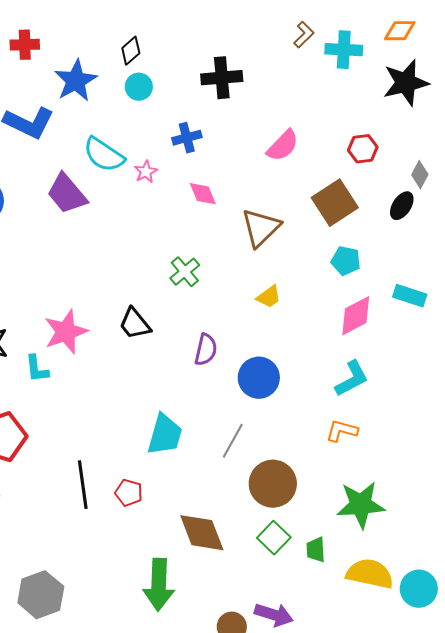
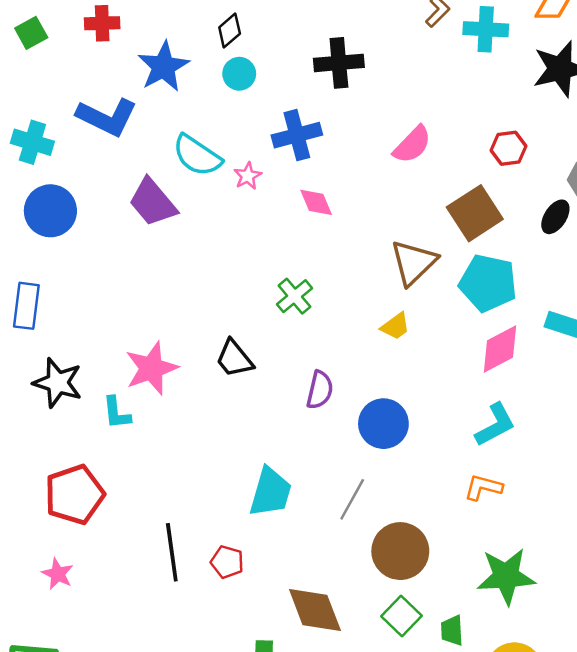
blue cross: (187, 138) -> (297, 135), size x1.4
brown triangle: (261, 228) -> (414, 262), moved
cyan pentagon: (346, 261) -> (488, 283), size x1.6

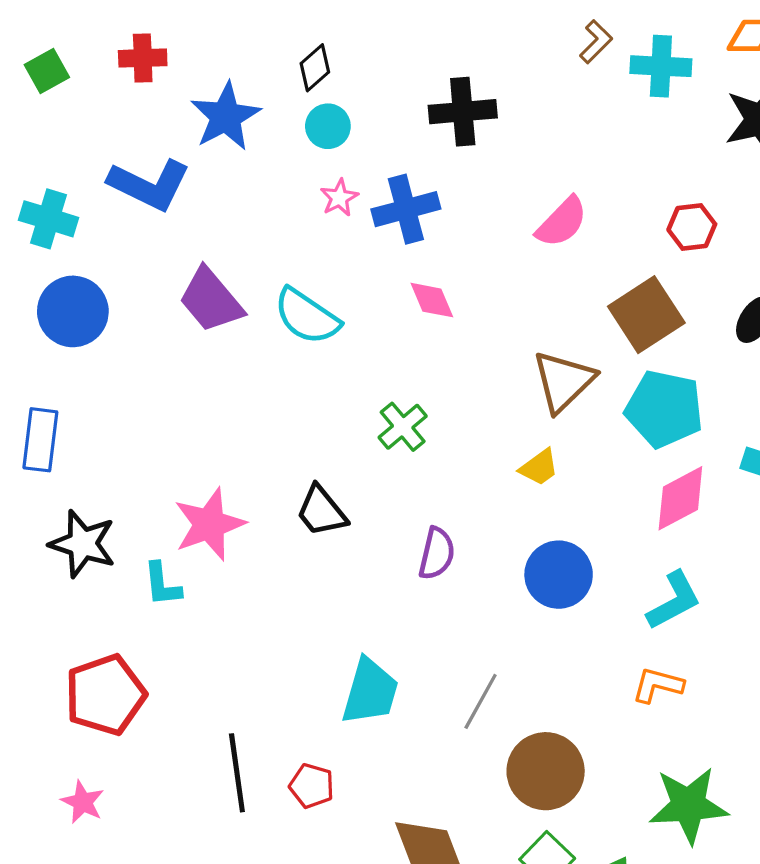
cyan semicircle: (197, 155) -> (307, 316), moved
pink star: (248, 176) -> (339, 198), moved
blue circle: (383, 424) -> (559, 575), moved

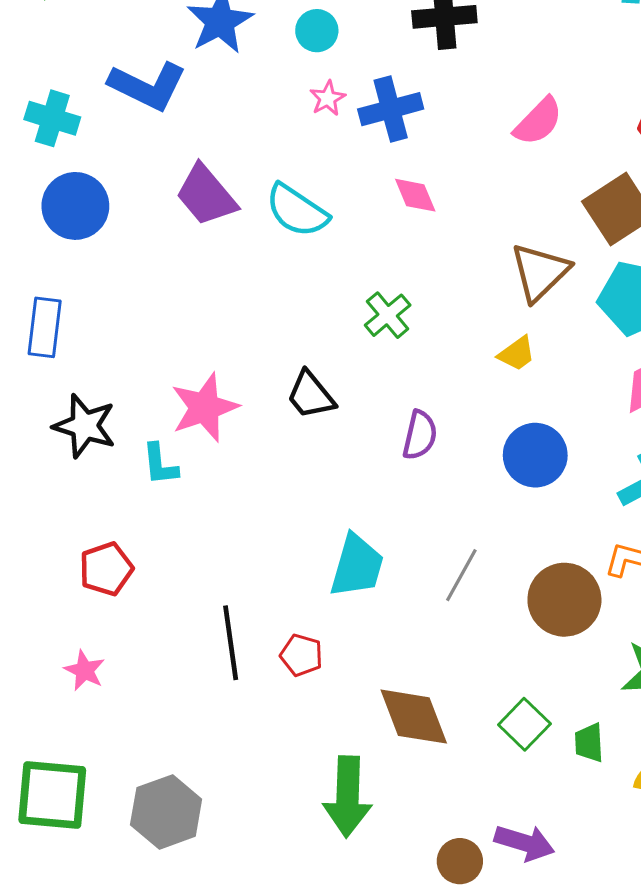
red pentagon: (105, 695) -> (106, 569), size x0.7
brown circle: (546, 771) -> (564, 600), moved

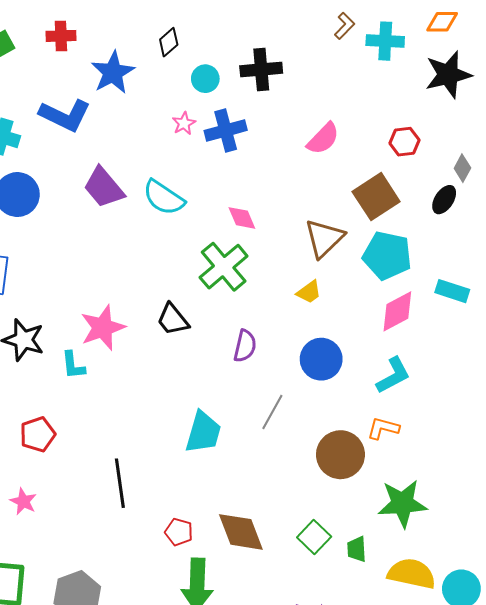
cyan circle: (317, 31) -> (205, 79), moved
pink diamond: (415, 195) -> (242, 218), moved
green cross: (388, 315) -> (224, 267), size x1.6
gray line: (461, 575) -> (272, 412), moved
red pentagon: (301, 655) -> (179, 532), moved

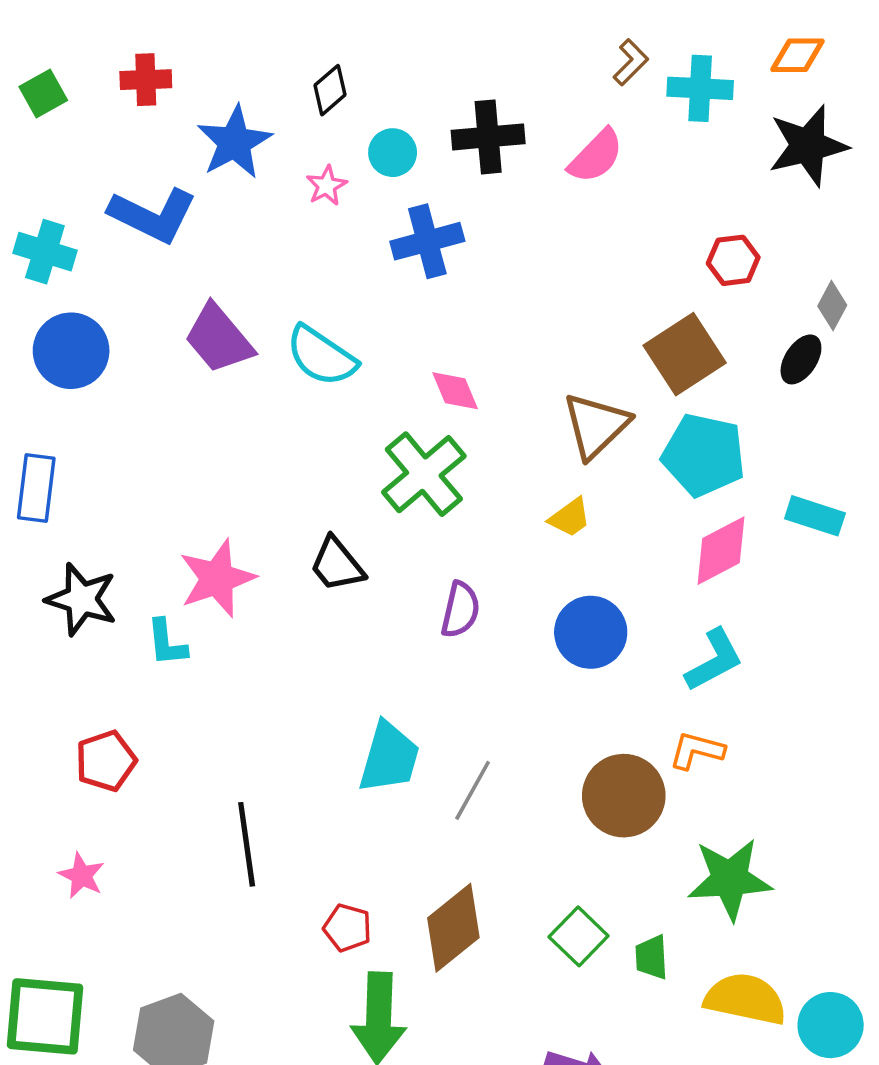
pink star: (184, 123) -> (327, 186), moved
pink semicircle: (323, 139) -> (596, 156), moved
gray line: (272, 412) -> (473, 790), moved
brown diamond: (241, 532) -> (453, 928), turned 72

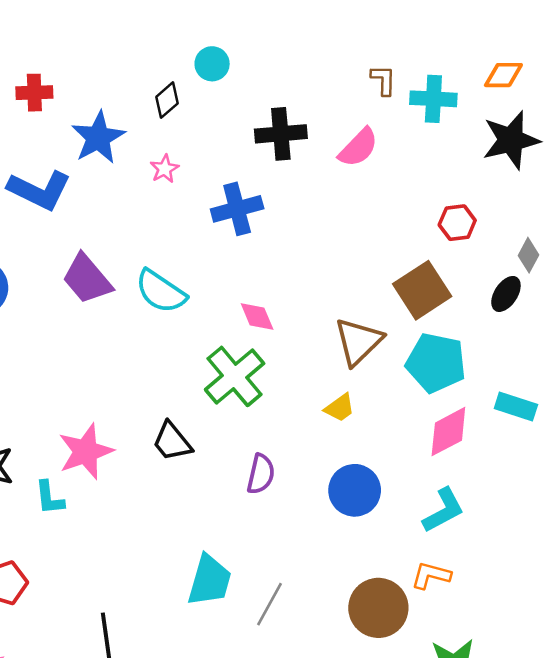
brown L-shape: (631, 62) -> (383, 80), turned -44
cyan circle: (393, 153) -> (212, 64), moved

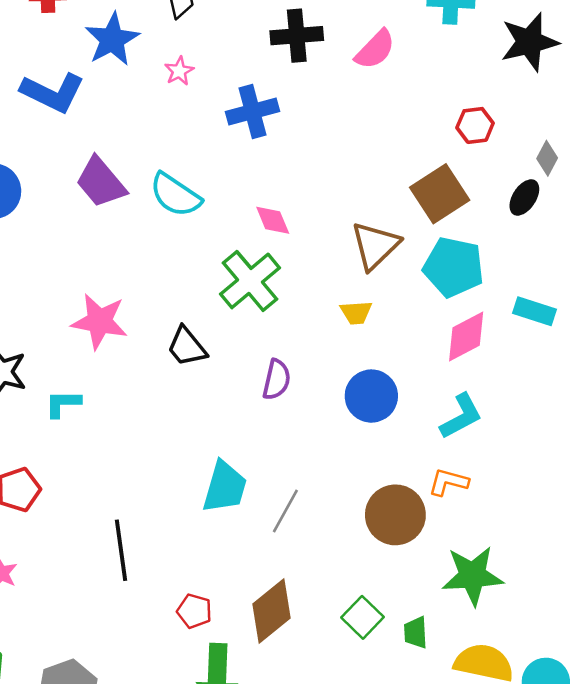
yellow trapezoid: (340, 408) -> (356, 313), turned 32
pink star: (86, 452) -> (99, 321), moved, turned 30
cyan L-shape: (49, 498) -> (63, 404), turned 96

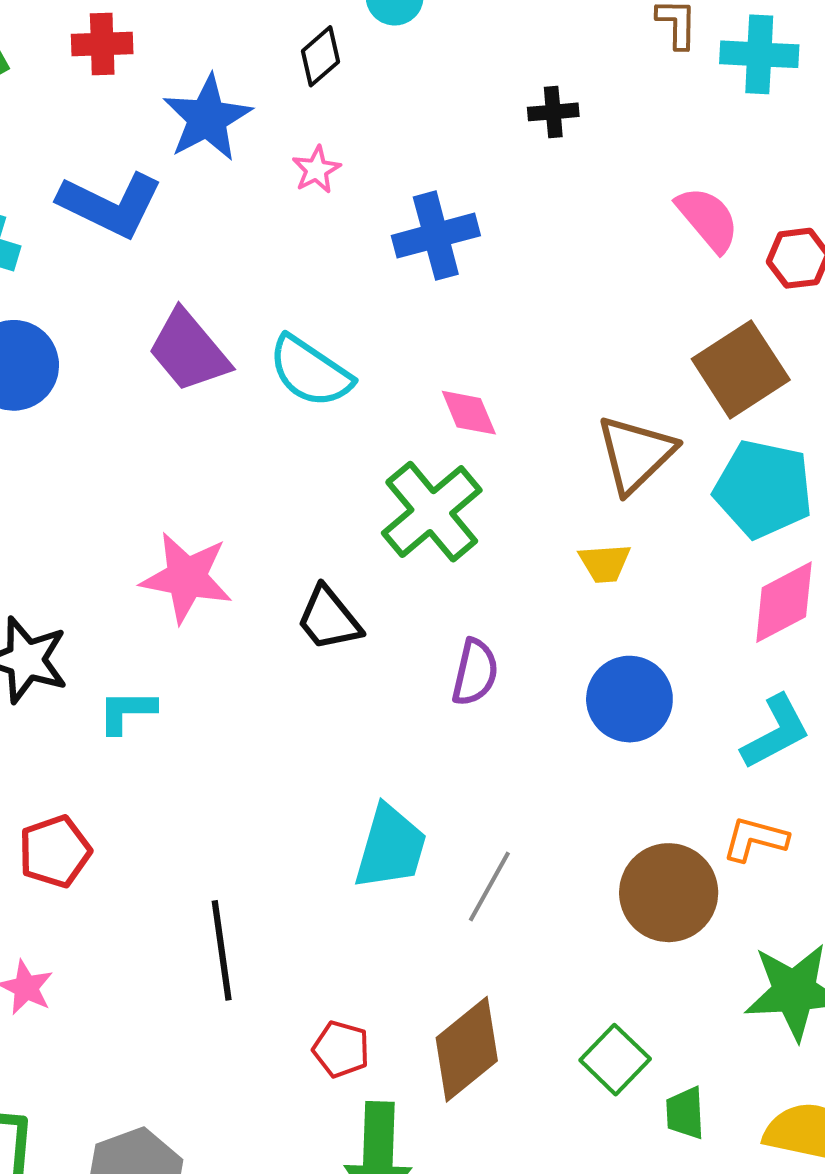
black cross: (297, 36) -> (553, 112), moved, size x0.6
pink semicircle: (375, 50) -> (708, 219), moved, turned -84
green trapezoid: (416, 632) -> (685, 1113), moved

